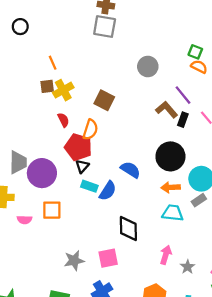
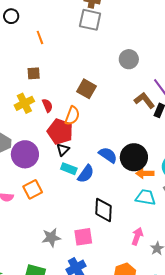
orange line: (53, 63) -> (40, 37), moved
yellow cross: (63, 90) -> (24, 103), moved
black circle: (170, 156) -> (134, 157), moved
orange square: (52, 210) -> (33, 189), turned -30

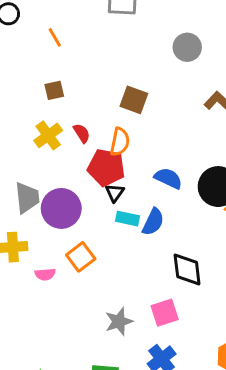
blue semicircle: (108, 155) -> (168, 178), moved

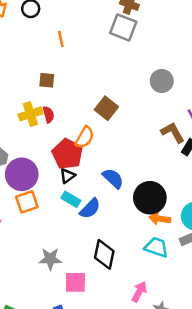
red semicircle: (82, 133) -> (48, 115), moved
orange square: (81, 257) -> (27, 202), moved
gray star: (119, 321) -> (50, 259), moved

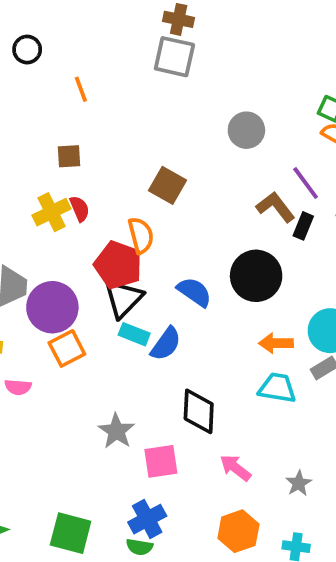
orange semicircle: (85, 137) -> (141, 235), turned -35
black triangle: (67, 176) -> (123, 299), size x1.6
black circle: (150, 198) -> (256, 276), moved
gray star: (50, 259) -> (116, 431), turned -30
pink arrow: (139, 292) -> (235, 468), moved, turned -72

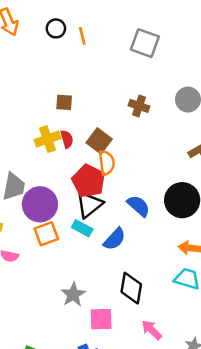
brown cross: (179, 19) -> (139, 106), moved
black circle: (27, 50) -> (56, 28), moved
orange line: (81, 89) -> (82, 36), moved
brown square: (167, 185) -> (99, 141), moved
cyan rectangle: (134, 334) -> (82, 228), moved

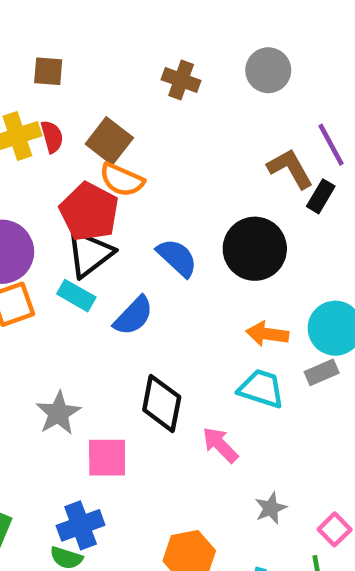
orange semicircle: (107, 163) -> (122, 180), turned 120
pink arrow: (152, 330) -> (220, 445), moved

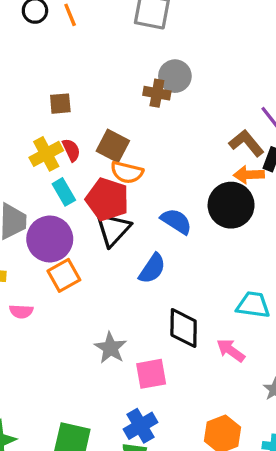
gray circle: (268, 70) -> (175, 76), moved
cyan rectangle: (76, 296) -> (64, 192), moved, turned 40
orange arrow: (267, 334) -> (249, 175), moved

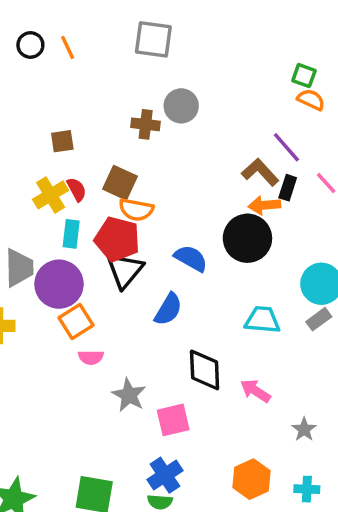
brown cross: (157, 93) -> (146, 124), moved
cyan rectangle: (64, 192) -> (71, 234), turned 40
cyan trapezoid: (253, 305) -> (262, 320), moved
pink semicircle: (21, 311) -> (91, 357), moved

